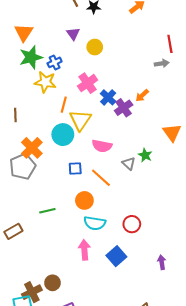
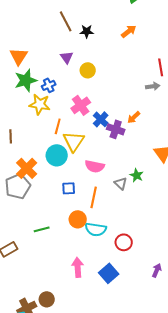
purple cross: (124, 108) -> (116, 129), turned -36
orange line: (101, 178) -> (94, 197), turned 60
cyan semicircle: (95, 223) -> (96, 229), moved
purple arrow: (162, 262) -> (157, 270), moved, turned 32

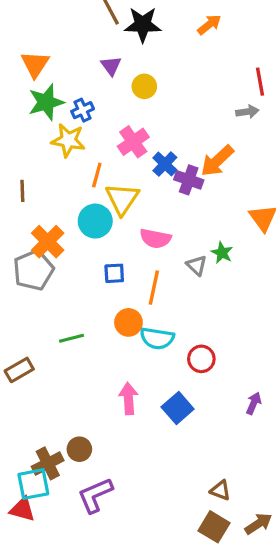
black star: (87, 31) -> (143, 25), size x1.6
orange arrow: (134, 117) -> (217, 161), size x1.6

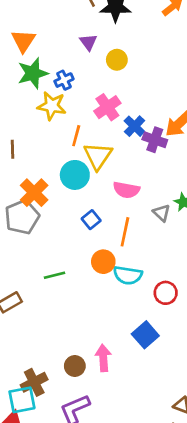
blue square: (114, 273) -> (91, 220), turned -36
pink arrow: (128, 398) -> (103, 358), moved
brown circle: (79, 449) -> (75, 366), moved

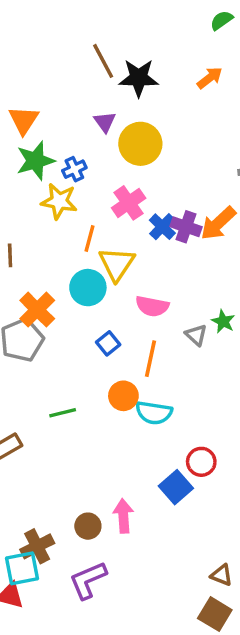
yellow circle: (117, 60) -> (140, 144), size x1.6
purple cross: (155, 140) -> (186, 227), moved
red circle: (166, 293) -> (201, 462), moved

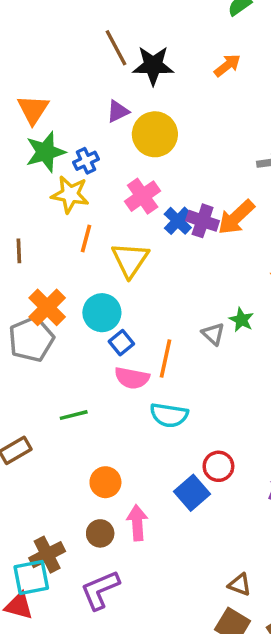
purple triangle: (105, 122) -> (118, 111), turned 40
orange line: (90, 239) -> (86, 238), moved
cyan circle: (88, 288) -> (102, 313), moved
pink semicircle: (152, 306) -> (132, 378), moved
orange circle: (123, 396) -> (105, 482), moved

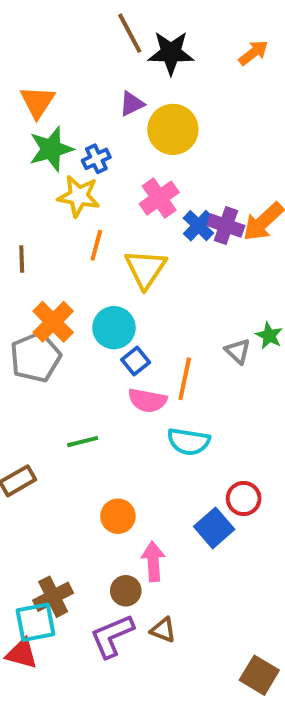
brown circle: (100, 533) -> (126, 591), moved
brown triangle: (240, 585) -> (163, 630), moved

